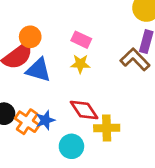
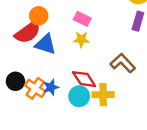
brown L-shape: (135, 59) -> (123, 63), moved
cyan circle: (71, 146) -> (79, 96), moved

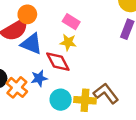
brown L-shape: (123, 63) -> (106, 93), moved
red diamond: (84, 79) -> (58, 62), moved
blue star: (51, 87) -> (39, 78), moved

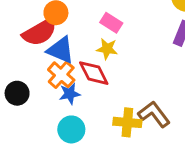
orange cross: (17, 87) -> (61, 75), moved
cyan circle: (61, 100) -> (71, 129), moved

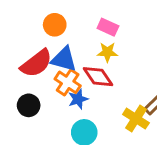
red semicircle: (40, 32) -> (36, 63), moved
yellow cross: (127, 122) -> (136, 119), turned 35

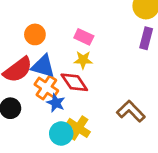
blue star: (78, 99) -> (56, 103), turned -30
yellow cross: (136, 119) -> (78, 128), moved

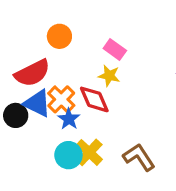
blue triangle: (43, 66) -> (37, 103), moved
brown L-shape: (131, 111) -> (139, 157), moved

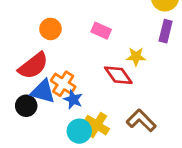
yellow star: (109, 76) -> (136, 57), moved
red diamond: (94, 99) -> (118, 75), moved

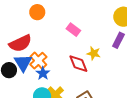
orange circle: (50, 29) -> (37, 12), moved
blue triangle: (43, 91) -> (23, 63), turned 30

